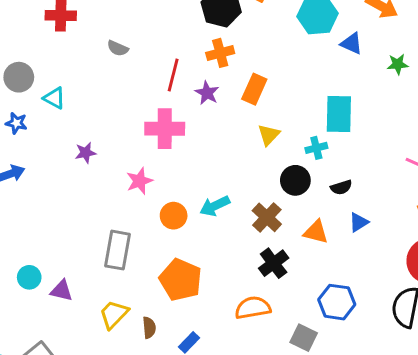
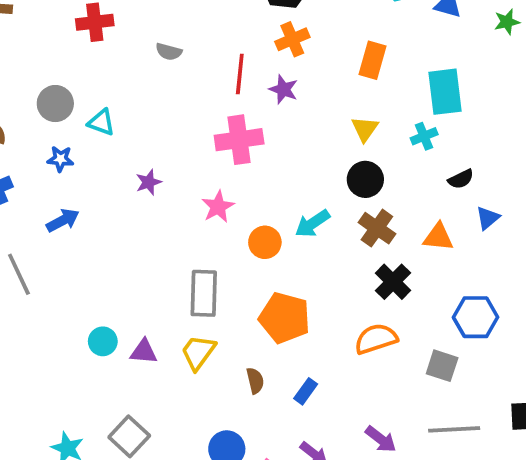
orange rectangle: (254, 89) -> (372, 60), moved
black circle: (295, 180) -> (365, 179), moved
yellow trapezoid: (114, 314) -> (198, 352), moved

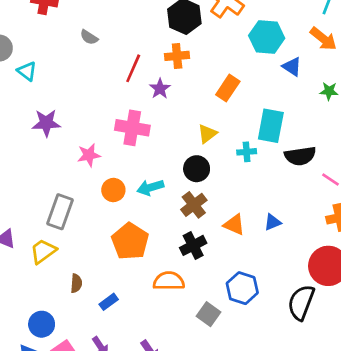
pink cross: (239, 140) -> (132, 128), moved
black semicircle: (461, 179) -> (300, 156), moved, size x1.6
purple star: (148, 182) -> (46, 123), size x1.5
orange pentagon: (284, 318) -> (130, 241), moved

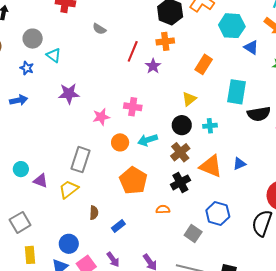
pink cross: (132, 128) -> (133, 107), moved, size x0.7
cyan cross: (247, 152) -> (210, 126), moved
orange triangle: (234, 225) -> (211, 166), size x1.4
orange semicircle: (169, 281) -> (163, 209), size x0.6

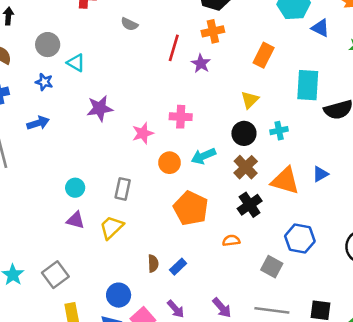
gray rectangle: (81, 160) -> (123, 189), size x0.7
cyan circle: (21, 169) -> (75, 188), moved
brown semicircle: (94, 213) -> (153, 263), moved

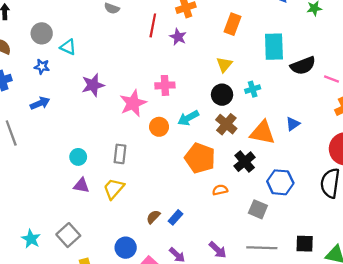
pink star: (143, 133) -> (133, 103), size x1.4
black cross: (250, 205) -> (245, 162), moved
orange pentagon: (191, 208) -> (200, 158), moved
brown semicircle: (153, 263) -> (153, 217), turned -128

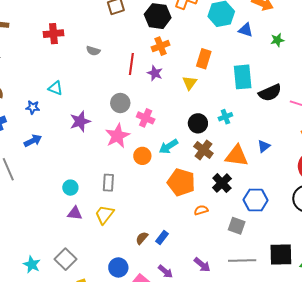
gray circle: (42, 33) -> (120, 103), moved
yellow triangle: (224, 65) -> (190, 83), moved
pink cross: (165, 85) -> (146, 118), turned 30
black square: (305, 244) -> (281, 254), size x1.4

